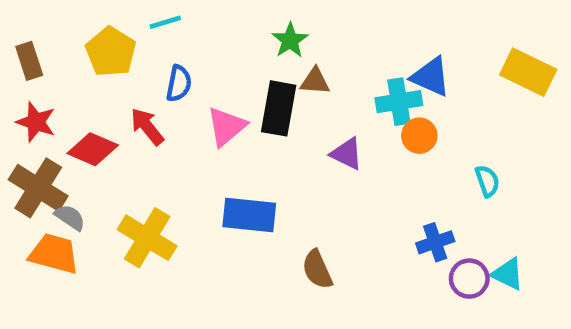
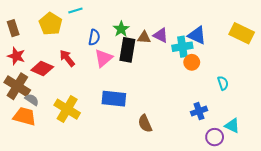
green star: (290, 40) -> (121, 29), moved
blue semicircle: (179, 83) -> (94, 37), moved
purple triangle: (347, 154) -> (161, 35), moved
purple circle: (469, 279) -> (215, 137), moved

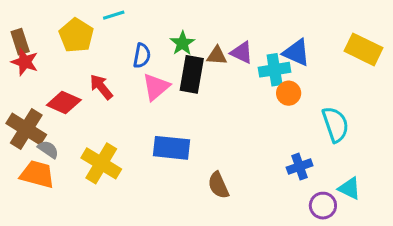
red star: (16, 56) -> (25, 62), moved
cyan semicircle: (223, 83) -> (335, 124), size x1.6

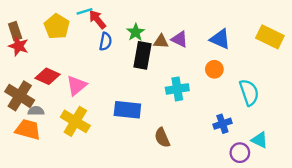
cyan cross: (275, 70) -> (177, 89), moved
red arrow: (101, 87) -> (97, 19), moved
pink triangle: (156, 87) -> (76, 85), moved
gray semicircle: (48, 149) -> (36, 111), turned -35

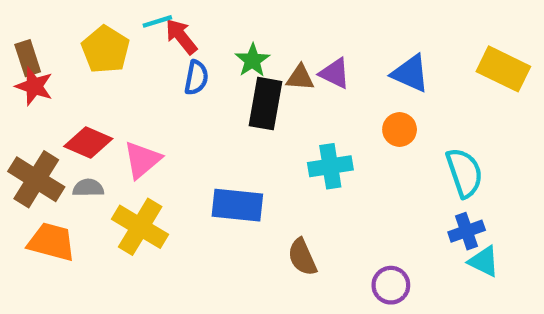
gray semicircle: (36, 111) -> (88, 188), moved
blue cross: (222, 124) -> (467, 231), moved
purple circle: (240, 153) -> (391, 285), moved

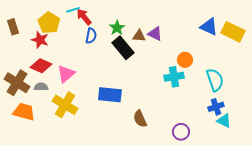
blue triangle: (410, 73) -> (209, 27), moved
red star: (34, 86) -> (40, 40), moved
black rectangle: (265, 104) -> (123, 48), turned -50
cyan cross: (330, 166) -> (174, 77), moved

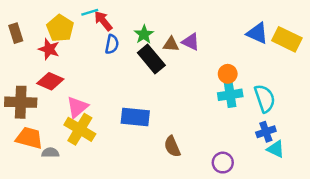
pink triangle: (66, 74) -> (77, 107), moved
cyan cross: (174, 77) -> (230, 95), moved
brown cross: (17, 83) -> (21, 102), turned -30
gray semicircle: (41, 87) -> (50, 153), moved

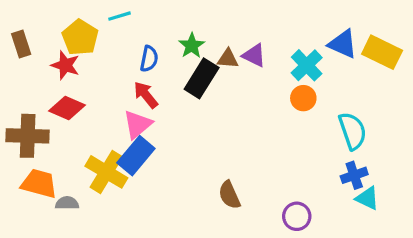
red arrow: (103, 21) -> (146, 95), moved
black rectangle: (151, 59) -> (202, 78), turned 72
cyan cross: (230, 95) -> (307, 65), moved, turned -35
pink triangle: (77, 107) -> (138, 124), moved
blue rectangle: (135, 117) -> (136, 156), moved, turned -56

